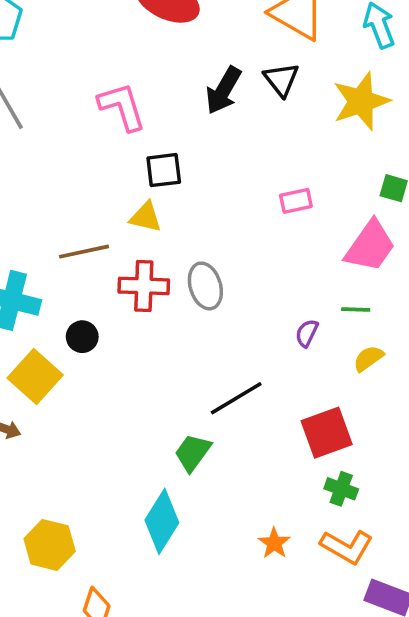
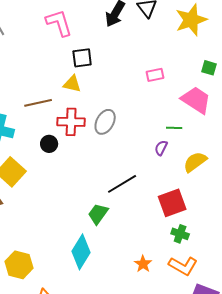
pink trapezoid: (370, 246) -> (196, 100), turned -92
gray ellipse: (205, 286) -> (105, 122), turned 45
green line: (356, 309) -> (174, 128), moved
black circle: (82, 337) -> (49, 144), moved
yellow semicircle: (368, 358) -> (195, 162), size x1.4

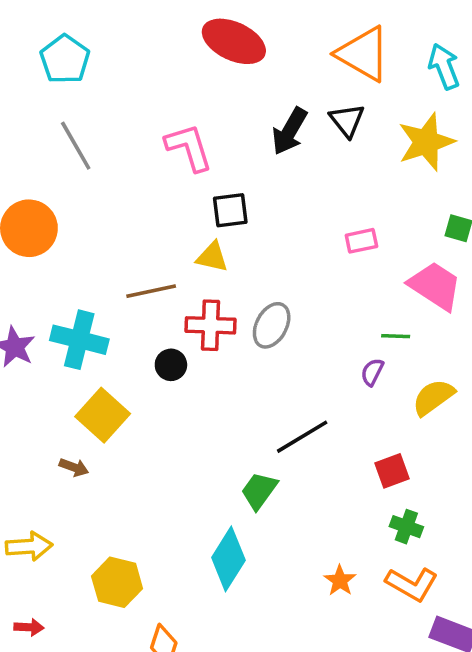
red square: (172, 203) -> (392, 471), size x0.7

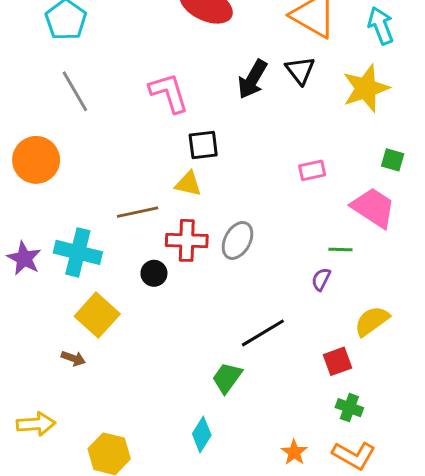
yellow semicircle: (433, 397) -> (372, 321), moved
cyan diamond: (228, 559) -> (202, 434), size x0.7

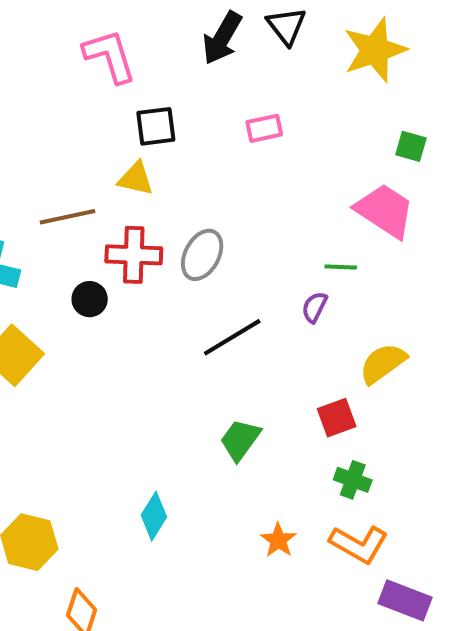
pink rectangle: (312, 170) -> (264, 128), moved
black line: (263, 333) -> (232, 337), moved
green trapezoid: (227, 378) -> (240, 440), moved

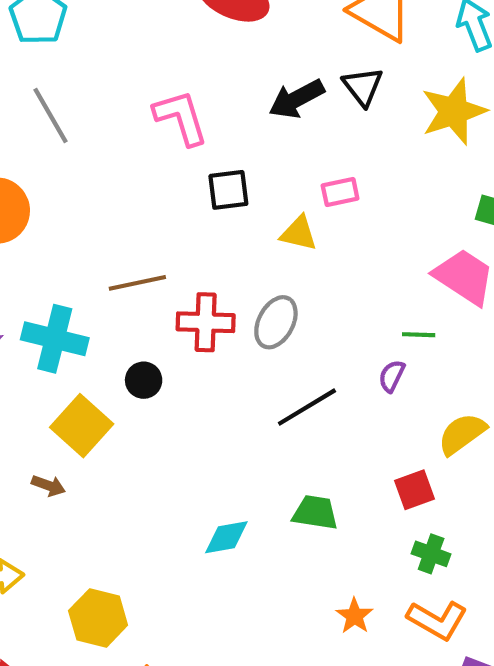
black arrow: (222, 38) -> (297, 99), turned 32
yellow triangle: (136, 179) -> (299, 233), moved
black circle: (90, 299) -> (144, 380), moved
green trapezoid: (240, 440) -> (315, 512), turned 63
cyan diamond: (154, 516) -> (226, 537), moved, turned 48

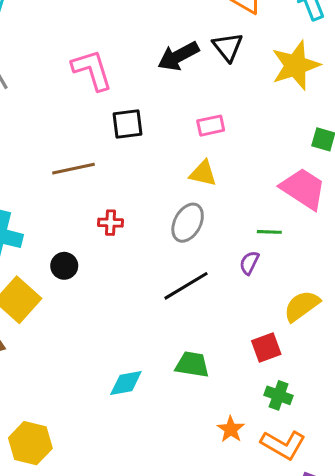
yellow triangle: (299, 233) -> (203, 173), moved
brown line: (137, 283) -> (73, 169), moved
red cross: (206, 322) -> (110, 223), size x0.6
gray ellipse: (276, 322) -> (188, 223), moved
orange star: (355, 616) -> (231, 429), moved

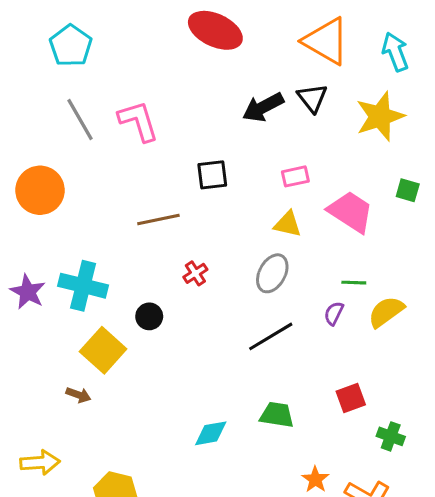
pink L-shape: (92, 70) -> (138, 121), moved
pink trapezoid: (303, 189) -> (351, 212), moved
red cross: (110, 223) -> (195, 273), turned -35
yellow semicircle: (302, 306) -> (386, 312), moved
green cross: (279, 395) -> (391, 436), moved

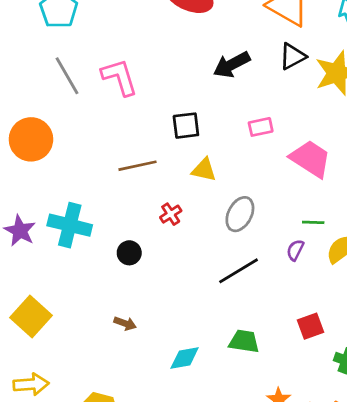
black triangle: (312, 98) -> (292, 56), moved, turned 40
yellow triangle: (288, 224) -> (204, 170), moved
yellow square: (103, 350) -> (31, 316), moved
brown arrow: (78, 395) -> (125, 323), moved

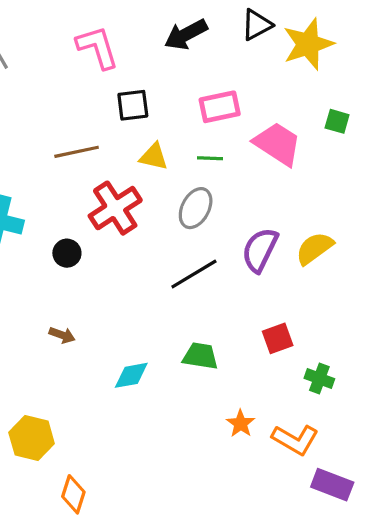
pink L-shape: (120, 77) -> (97, 47), moved
pink rectangle: (261, 127) -> (220, 107), size x1.4
red cross: (171, 214) -> (115, 208), size x2.0
green line: (313, 222) -> (210, 158), moved
purple semicircle: (295, 250) -> (260, 250), size x1.8

